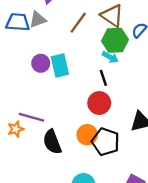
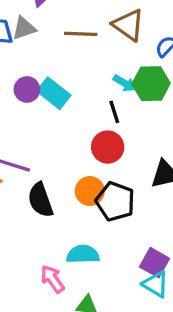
brown line: (78, 23) -> (81, 34), turned 55
green hexagon: (115, 40) -> (151, 84), moved
cyan rectangle: (60, 65) -> (54, 93), turned -40

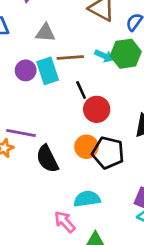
gray triangle: (24, 28) -> (45, 33), moved, turned 30
brown line: (81, 34) -> (70, 57), moved
cyan rectangle: (54, 93) -> (48, 71), turned 40
black line: (114, 112) -> (81, 90), moved

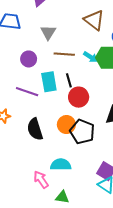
gray triangle: (45, 33) -> (48, 32), turned 49
cyan rectangle: (48, 71) -> (49, 82), moved
purple line: (21, 133) -> (27, 92), moved

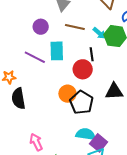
black line: (69, 80) -> (92, 54), moved
black semicircle: (35, 129) -> (18, 98), moved
cyan semicircle: (61, 165) -> (86, 134), moved

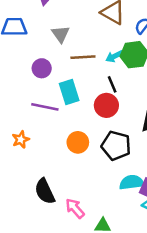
cyan arrow: (99, 33) -> (114, 56), turned 128
orange circle: (67, 94) -> (78, 142), moved
black semicircle: (18, 98) -> (45, 191), moved

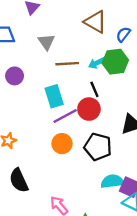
purple circle: (42, 68) -> (15, 76), moved
purple line: (45, 107) -> (65, 116), moved, turned -40
black semicircle: (45, 191) -> (19, 180), moved

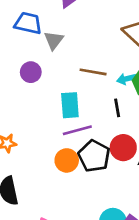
gray triangle: (46, 42) -> (54, 40), moved
red circle: (89, 109) -> (123, 148), moved
black pentagon: (98, 147) -> (94, 156), moved

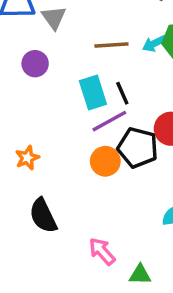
black line: (117, 108) -> (122, 93), moved

